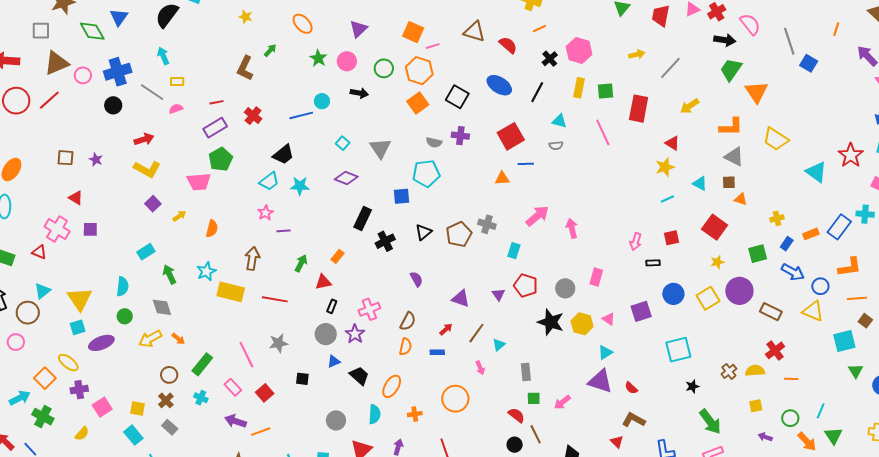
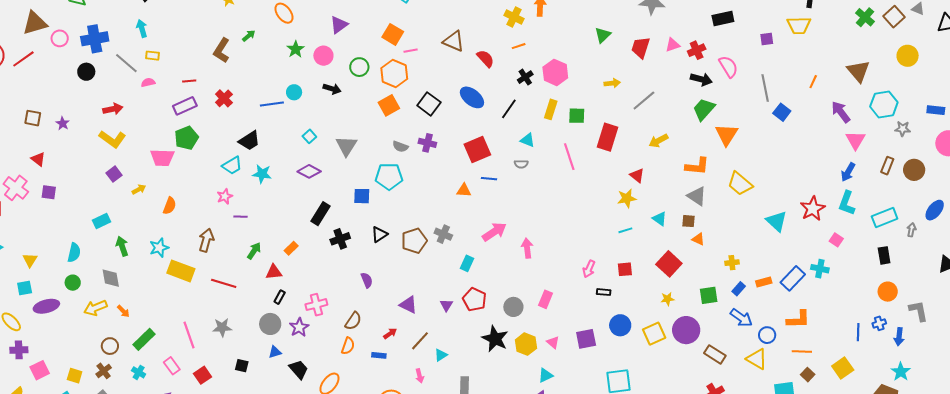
yellow triangle: (80, 299) -> (30, 260), size x0.6

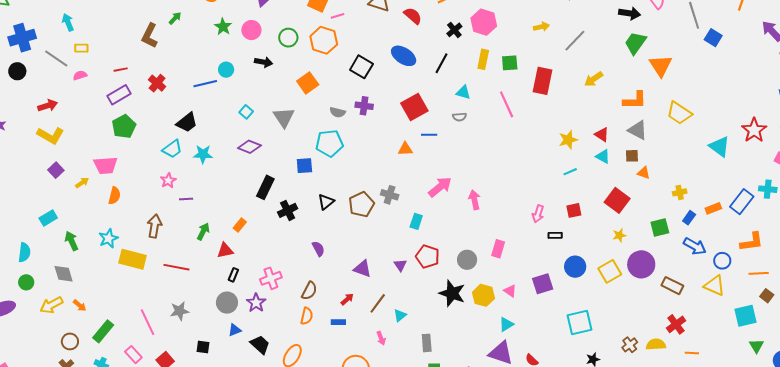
orange square: (389, 105) -> (308, 83), moved
pink trapezoid: (162, 158) -> (106, 165), moved
red triangle: (637, 175) -> (602, 135), moved

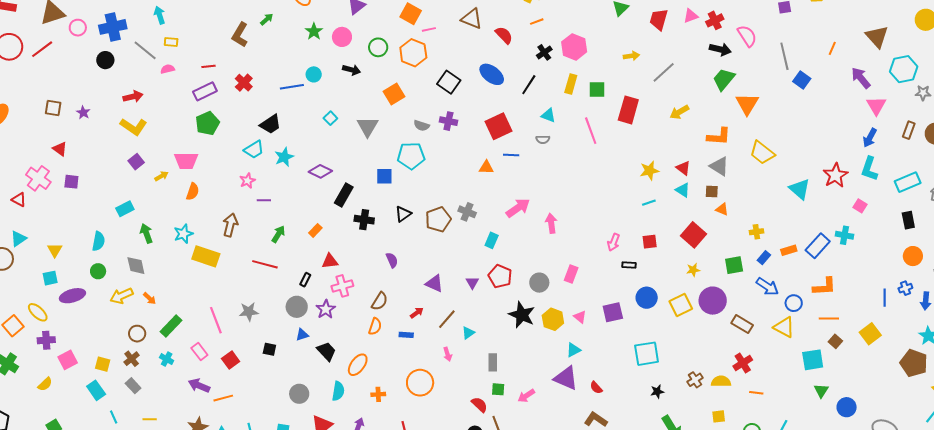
purple diamond: (249, 147) -> (320, 171), moved
cyan star: (203, 154) -> (284, 157), turned -30
black cross: (288, 210) -> (364, 220), turned 30
red triangle: (225, 250) -> (330, 261), moved
red line: (176, 267) -> (265, 264), moved

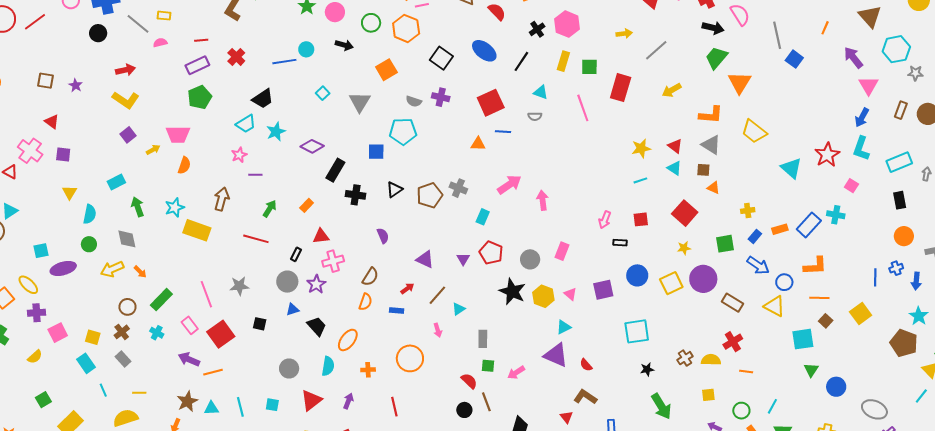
yellow triangle: (55, 250) -> (69, 192), moved
red square: (231, 360) -> (221, 334), size x1.5

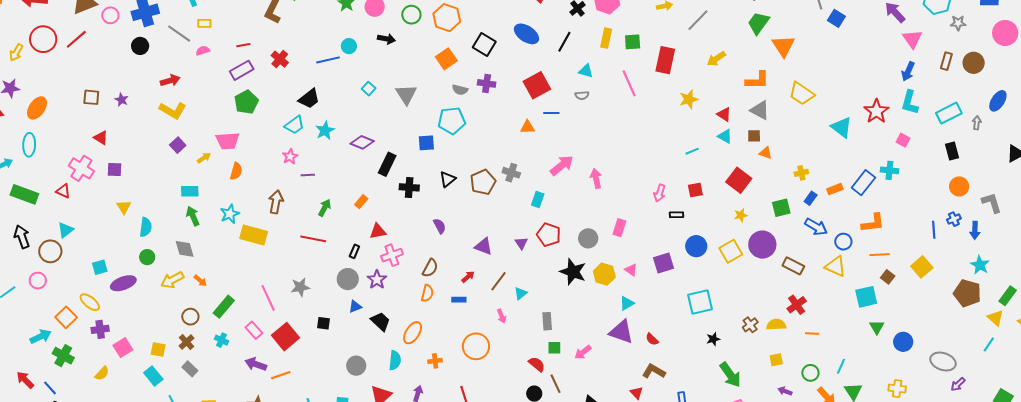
orange square: (386, 70) -> (446, 59), moved
yellow star: (641, 148) -> (689, 99), moved
cyan rectangle: (116, 182) -> (190, 191), moved, turned 30

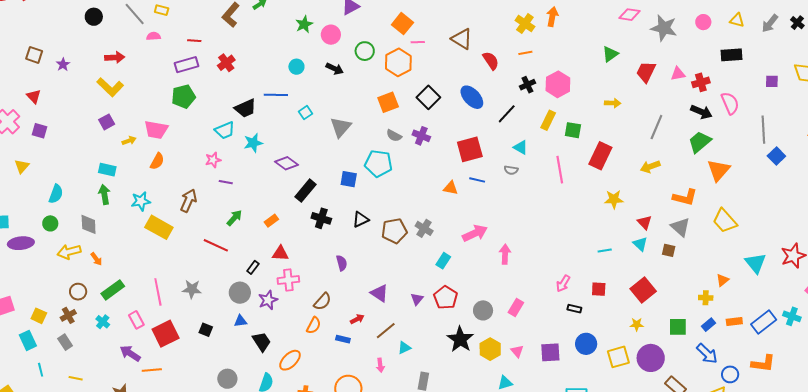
gray line: (698, 20) -> (656, 127), moved, turned -35
blue line: (328, 60) -> (276, 95), moved
orange triangle: (766, 153) -> (723, 280), moved, turned 48
yellow triangle: (124, 207) -> (22, 166), moved

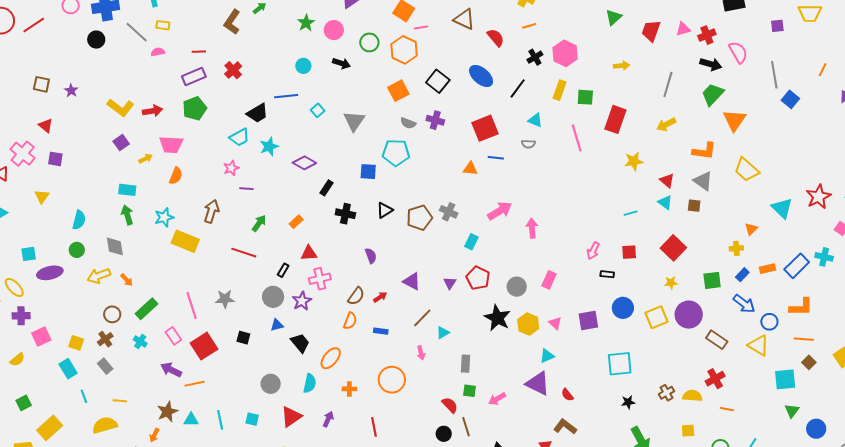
red arrow: (115, 57) -> (152, 111), moved
black rectangle: (305, 191) -> (326, 188), size x0.7
red arrow: (357, 319) -> (380, 297), moved

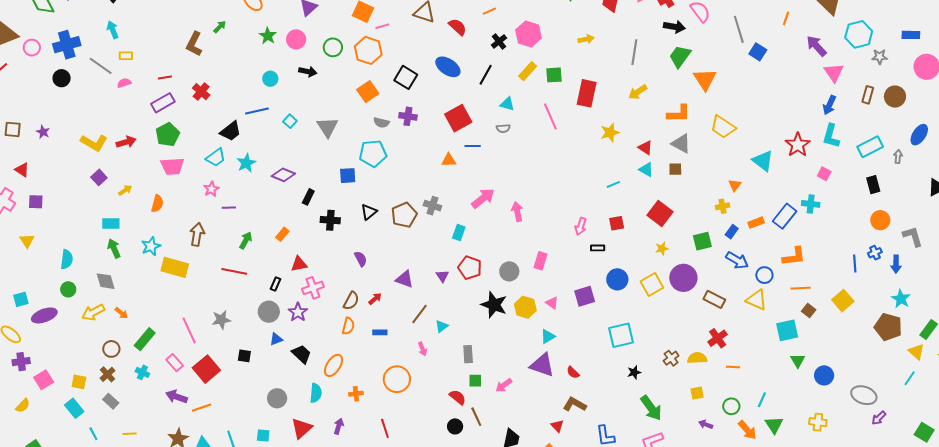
yellow rectangle: (560, 90) -> (528, 71), turned 30
pink trapezoid: (171, 145) -> (172, 166), moved

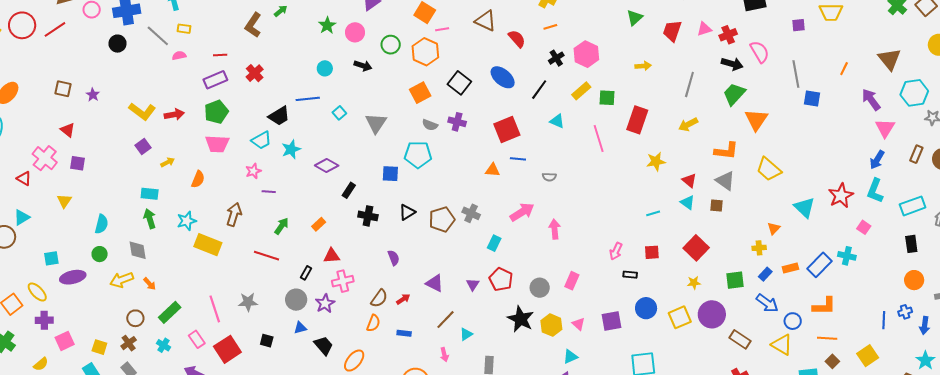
blue square: (758, 52) -> (812, 99), turned -30
gray semicircle: (503, 128) -> (549, 177), moved

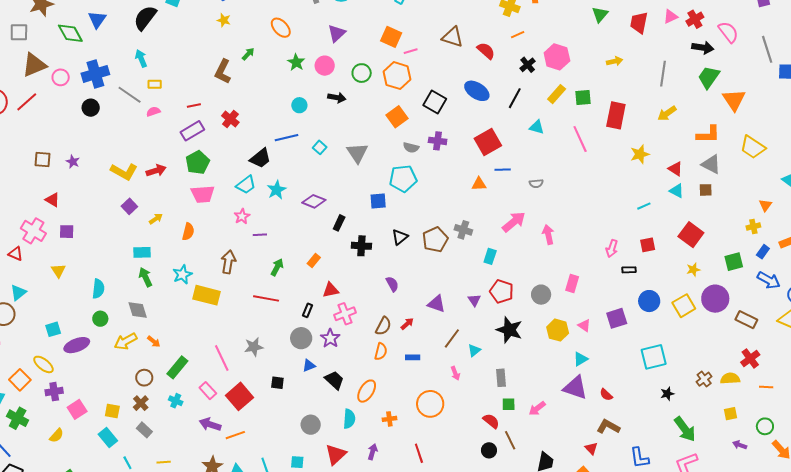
black star: (521, 319) -> (509, 330), moved

